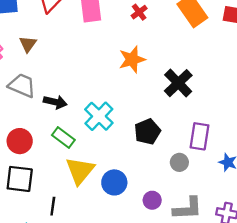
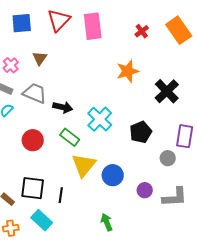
red cross: (139, 12) -> (142, 31), moved
black square: (20, 179) -> (33, 188), moved

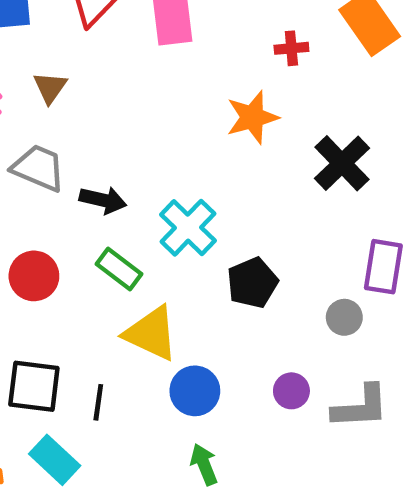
red cross: (142, 31) -> (291, 48), moved, turned 32
black pentagon: (141, 132) -> (252, 283), moved
yellow triangle: (84, 165) -> (151, 333), turned -44
blue circle: (113, 175) -> (195, 391), moved

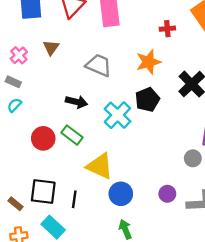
gray trapezoid: (39, 168) -> (99, 65), moved
green rectangle: (119, 269) -> (72, 135), moved
black pentagon: (252, 283) -> (147, 100), moved

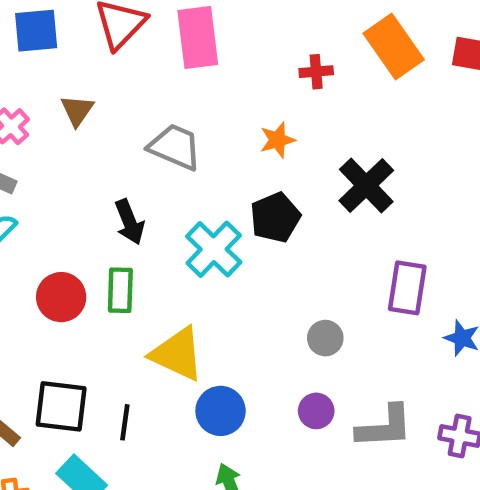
orange star: (149, 62) -> (277, 140), size x0.7
black arrow: (76, 102) -> (129, 222), turned 55
green rectangle: (72, 135) -> (120, 290), turned 55
gray circle: (193, 158) -> (325, 338), moved

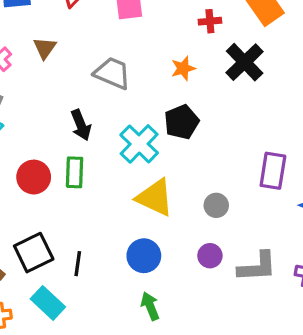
black cross: (366, 185) -> (245, 62), moved
yellow triangle: (177, 354) -> (155, 197), moved
black square: (61, 406) -> (34, 253), turned -33

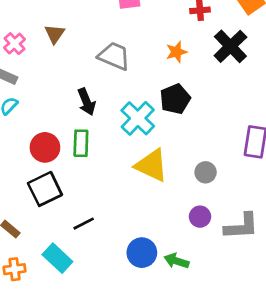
black square: (34, 253) -> (45, 189), moved
blue circle: (144, 256) -> (142, 253), moved
black line: (78, 264) -> (84, 224), turned 55
green arrow: (150, 306) -> (176, 261), moved, turned -50

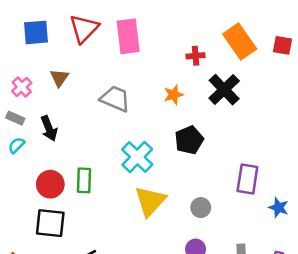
black pentagon: (175, 99) -> (189, 140), moved
black arrow: (86, 102) -> (49, 128), moved
yellow triangle: (152, 165) -> (150, 201), turned 48
black square: (45, 189) -> (50, 223), turned 32

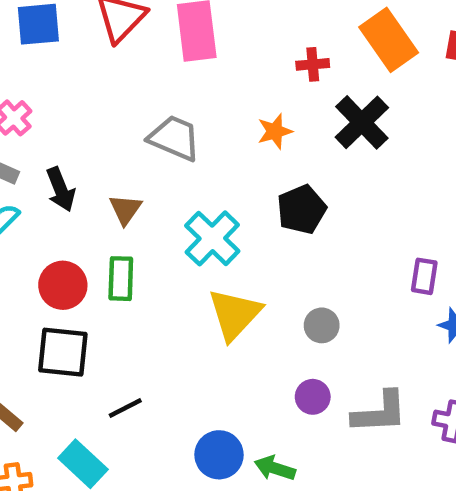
brown triangle: (59, 78) -> (125, 209), moved
purple rectangle: (247, 179) -> (424, 276), moved, size x0.7

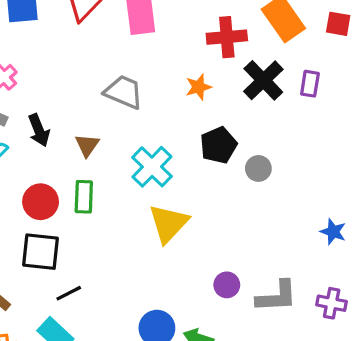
red cross: (313, 64) -> (227, 37), size x1.6
purple rectangle: (424, 276) -> (310, 84), moved
gray circle: (322, 325) -> (258, 168), moved
black line: (125, 408) -> (69, 293), moved

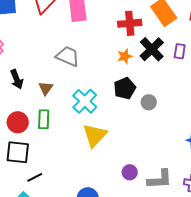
orange star: (199, 87) -> (125, 56), moved

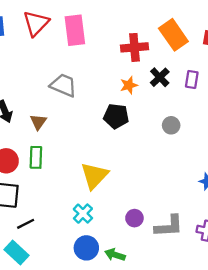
black cross: (152, 49) -> (160, 77), size x0.7
black pentagon: (125, 88) -> (116, 116), moved, turned 30
cyan cross: (85, 101) -> (83, 214), moved, size x0.7
gray circle: (149, 102) -> (171, 125), moved

